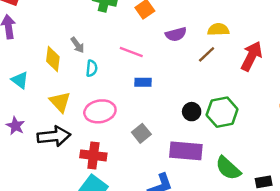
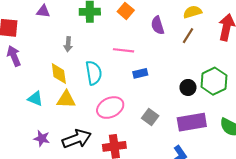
purple semicircle: (176, 34) -> (158, 25), turned 102
gray arrow: (77, 45) -> (68, 44), moved, turned 56
cyan semicircle: (92, 68) -> (94, 73), size x1.6
yellow triangle: (60, 102) -> (66, 99), moved, turned -30

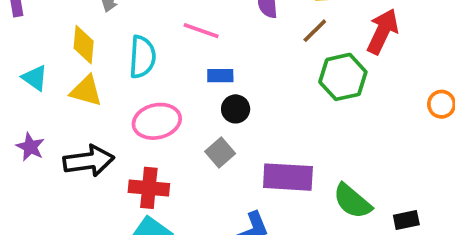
green hexagon: (214, 81) -> (343, 77), moved
black circle: (188, 87) -> (236, 109), moved

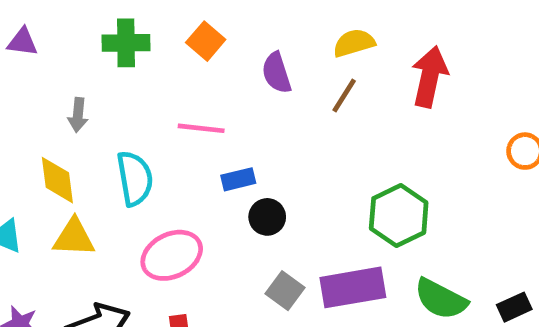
green hexagon: (343, 77) -> (399, 216), moved
gray square: (220, 153) -> (285, 291), moved

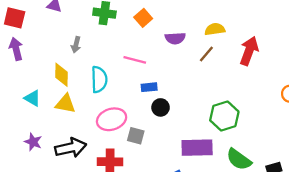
purple semicircle: (276, 73) -> (175, 38), turned -84
gray square: (285, 291) -> (136, 136), moved, turned -30

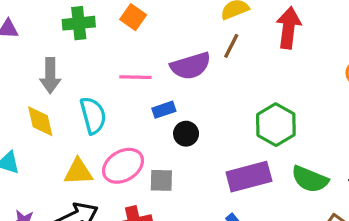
purple semicircle: (175, 38) -> (191, 66), moved, size x1.4
gray arrow: (76, 45) -> (50, 75), size x1.5
yellow triangle: (65, 104) -> (78, 172), moved

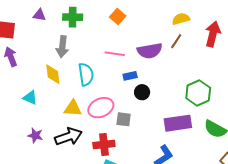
green cross: (79, 23) -> (73, 17), moved

